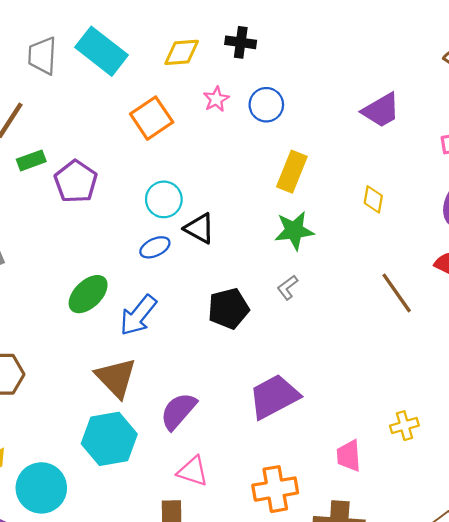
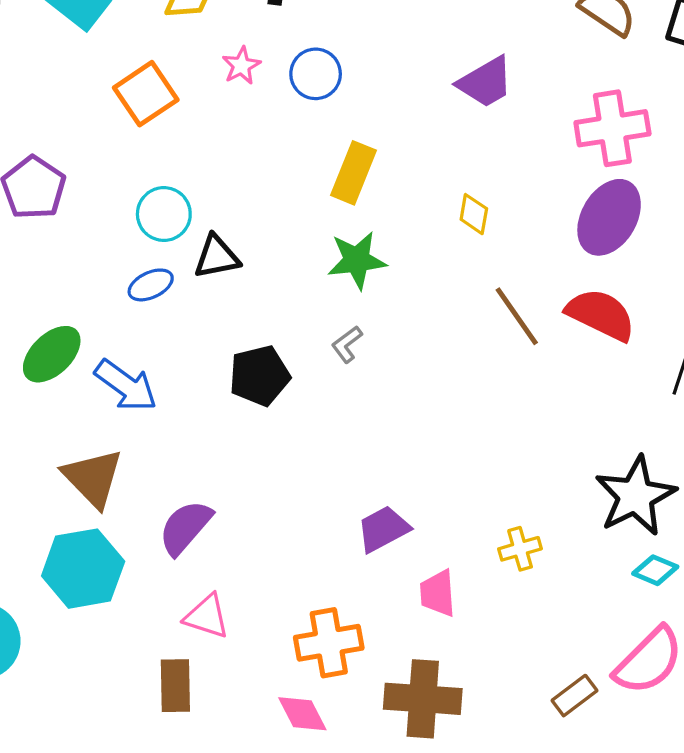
black triangle: (199, 228) -> (217, 257), turned -40
brown line: (397, 293) -> (517, 316), moved
blue arrow: (138, 315) -> (126, 386), turned -93
purple trapezoid: (274, 397) -> (383, 529), moved, size x0.7

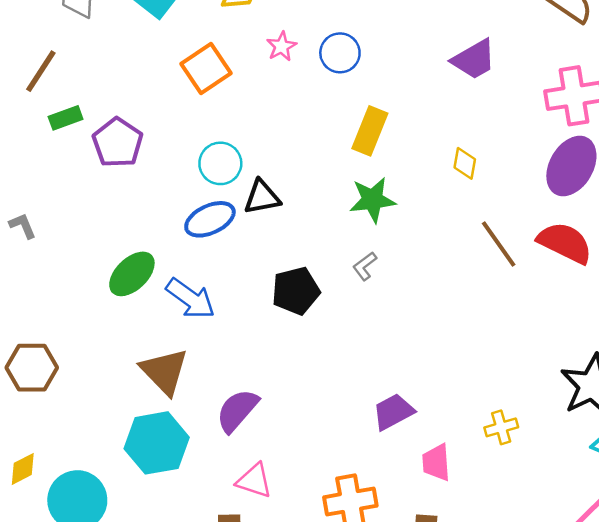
blue ellipse: (151, 285) -> (210, 219), size x1.4

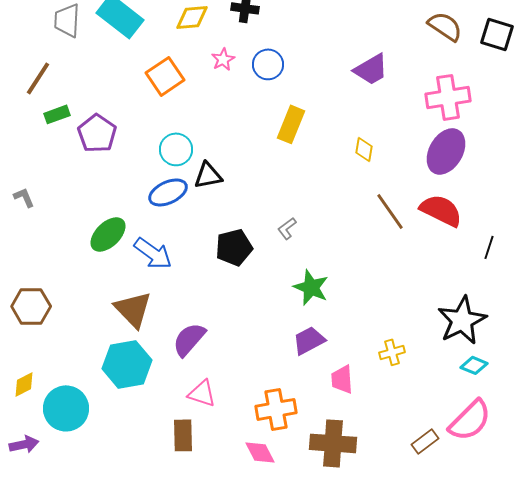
green star: (372, 200) -> (311, 287), moved, turned 30

